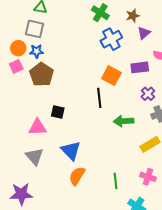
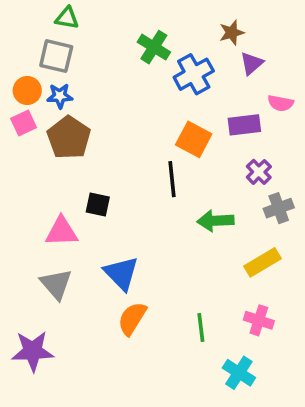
green cross: (100, 13) -> (154, 47), moved

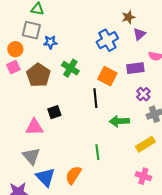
green cross: (154, 47) -> (70, 68), moved
blue star: (60, 96) -> (50, 42), moved
black square: (98, 204) -> (54, 112), turned -32
blue triangle: (121, 273) -> (45, 177), moved
green line: (201, 328) -> (97, 152), moved

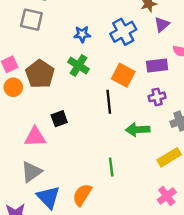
blue star: (50, 42) -> (82, 34), moved
orange circle: (15, 49) -> (13, 87), moved
purple cross: (143, 94) -> (157, 97), moved, turned 32
gray triangle: (31, 156) -> (31, 172), turned 36
pink cross: (143, 176) -> (167, 196), turned 35

